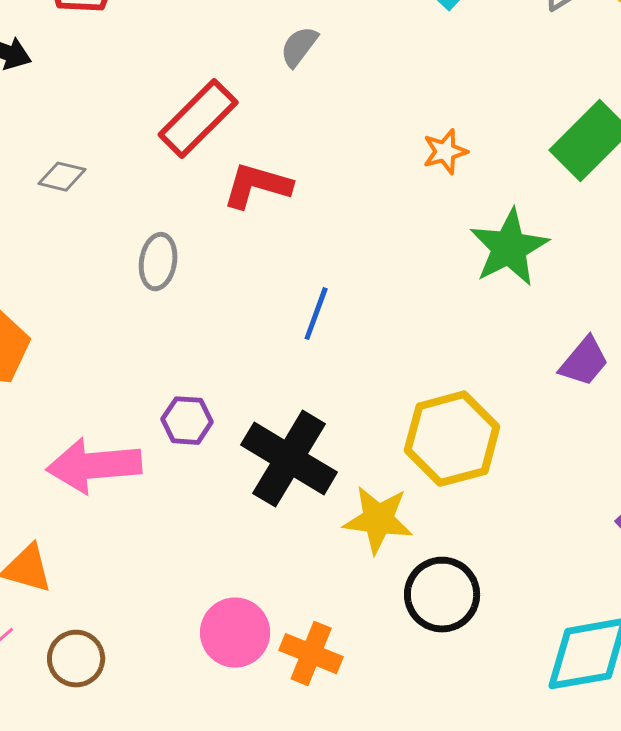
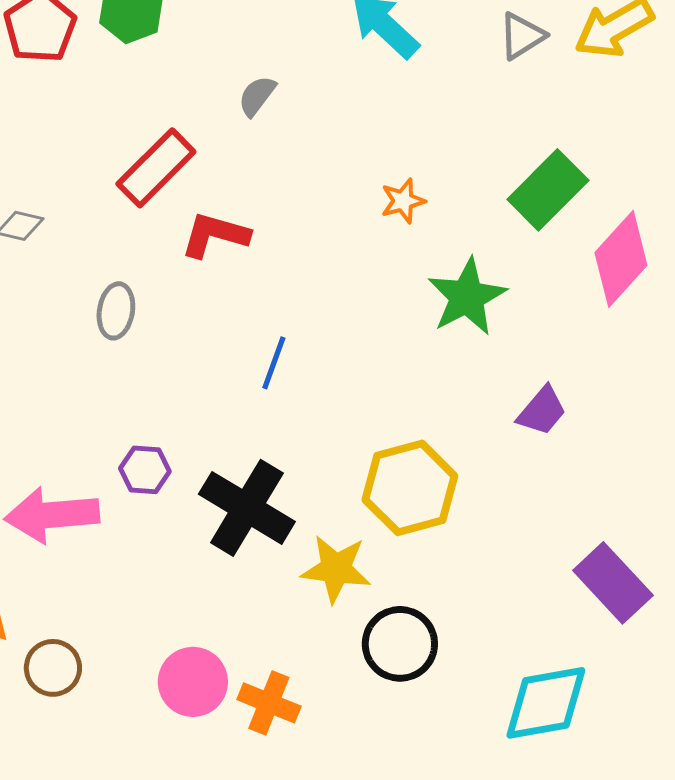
brown circle: (76, 659) -> (53, 668), moved

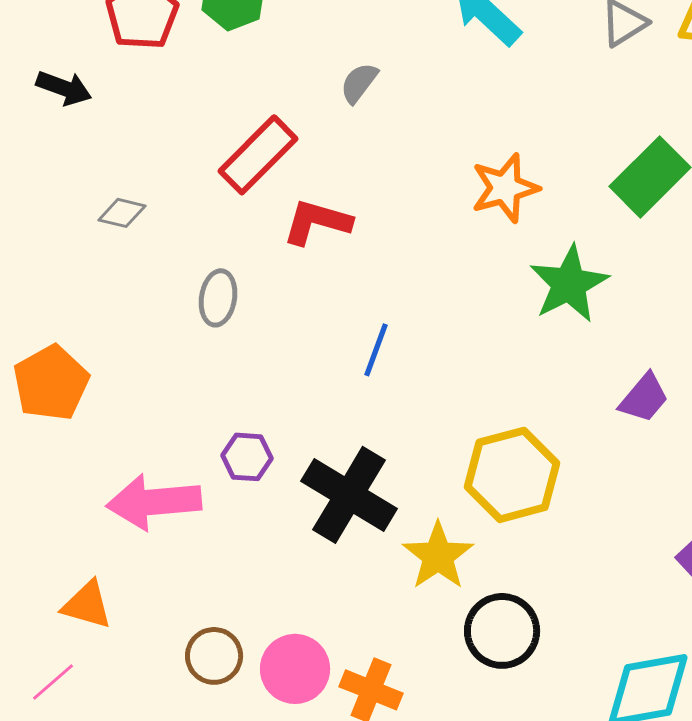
orange star: (403, 201) -> (505, 188), size x1.5
yellow star: (336, 569) -> (438, 556), turned 30
brown circle: (53, 668) -> (214, 656), moved

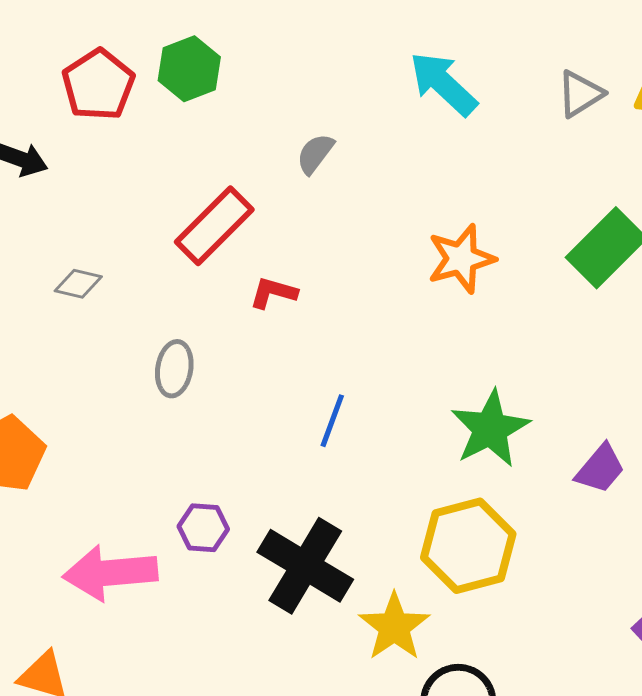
red L-shape: (317, 222) -> (273, 293), size x0.7
green star: (569, 284) -> (490, 429), moved

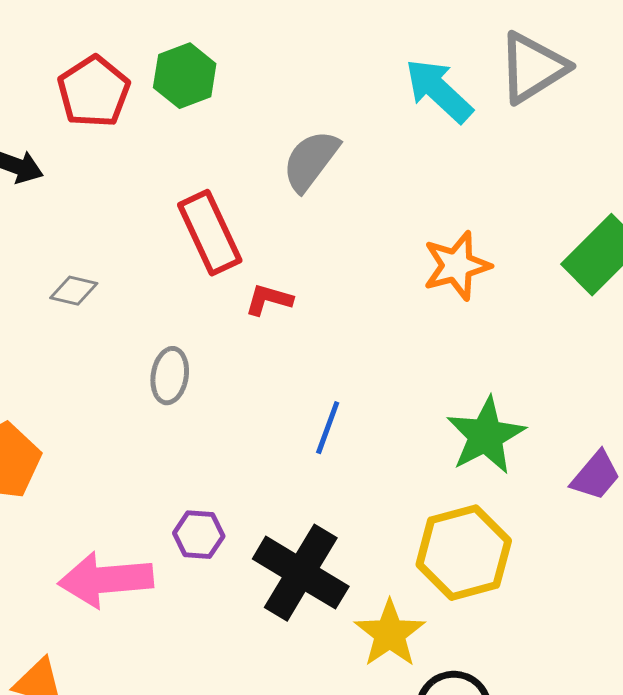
gray triangle: (580, 94) -> (533, 68), moved, size x1.5
gray semicircle: (315, 154) -> (311, 161), size x1.5
red rectangle: (214, 226) -> (210, 233), turned -70

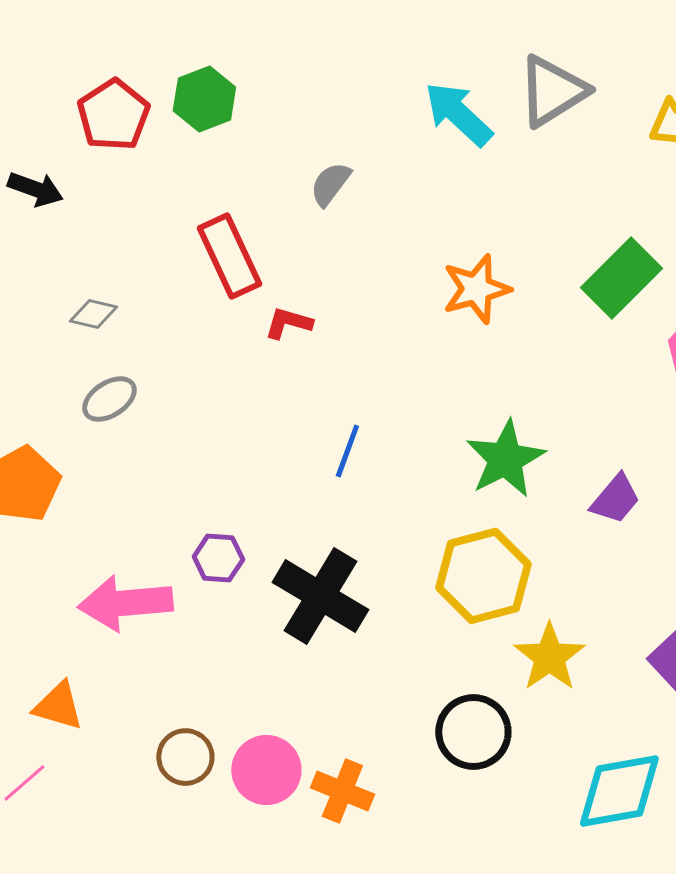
gray semicircle: (311, 161) -> (330, 184), size x0.7
gray ellipse: (170, 376) -> (109, 399), moved, turned 48
yellow star: (390, 634) -> (549, 657), moved

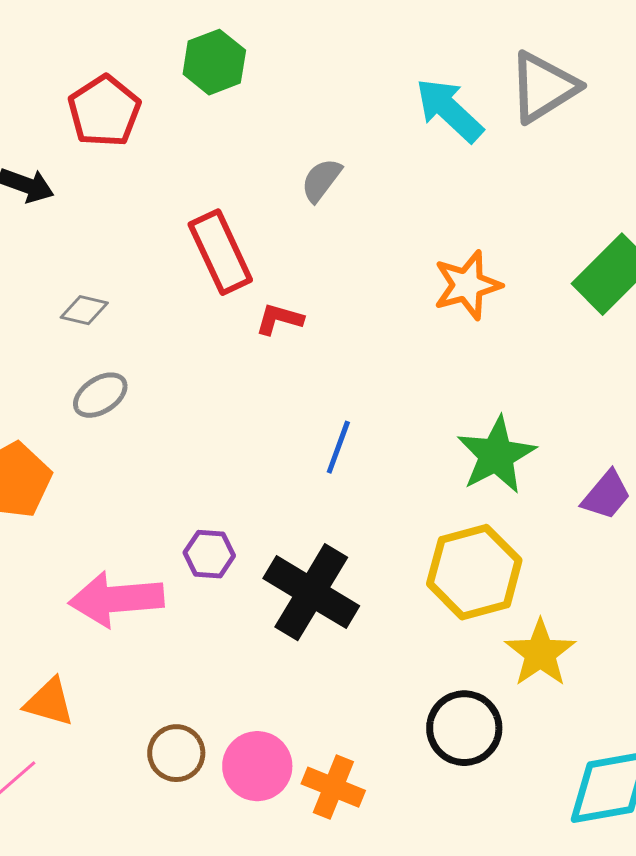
green hexagon: (204, 99) -> (214, 62), moved

